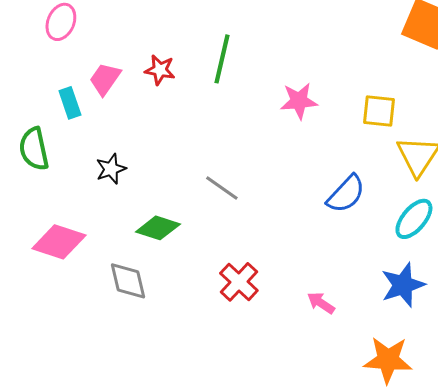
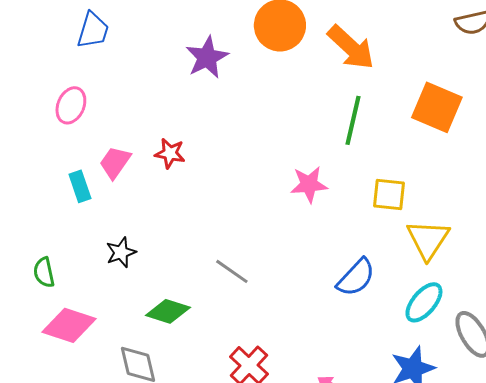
green line: (222, 59) -> (353, 120), moved
green semicircle: (34, 149) -> (44, 272), moved, size x0.7

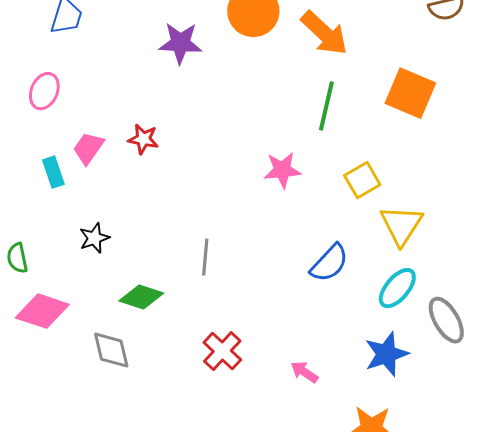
purple star: (207, 57) -> (180, 43), turned 30
yellow square: (389, 194) -> (362, 180), turned -36
gray line: (232, 271) -> (205, 257), turned 60

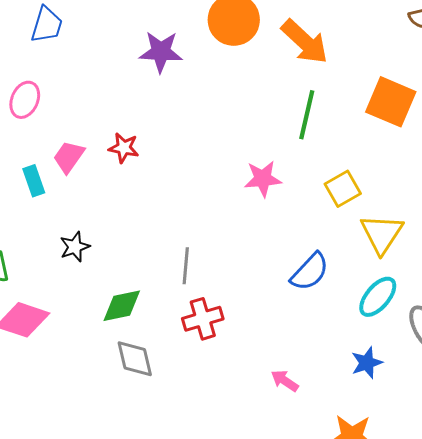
green diamond: (141, 297) -> (122, 306), turned -30
gray diamond: (111, 350) -> (135, 359), moved
red cross: (222, 351) -> (203, 319), moved, turned 30
blue star: (386, 354) -> (367, 363), size x0.7

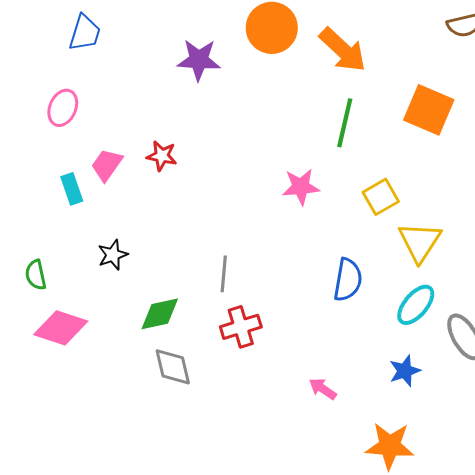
blue semicircle: (310, 272) -> (348, 280), turned -33

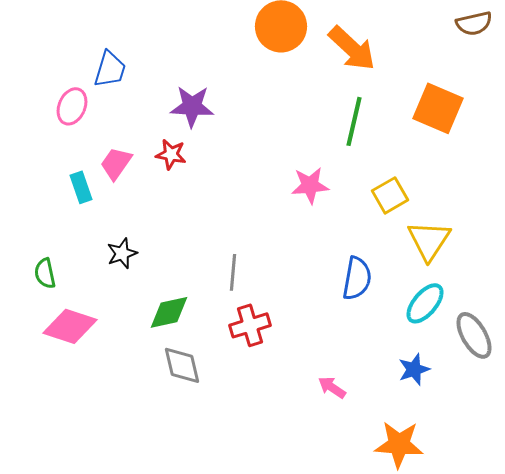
blue trapezoid: (85, 33) -> (110, 69), moved
purple star: (199, 60) -> (192, 106), moved

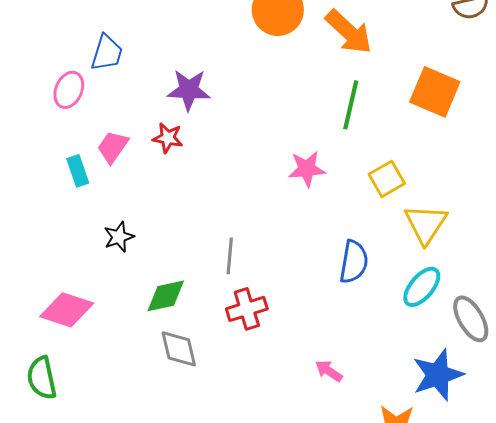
green semicircle: (45, 273) -> (42, 378), moved, size x1.4
blue star: (414, 369) -> (438, 375), moved, size x1.6

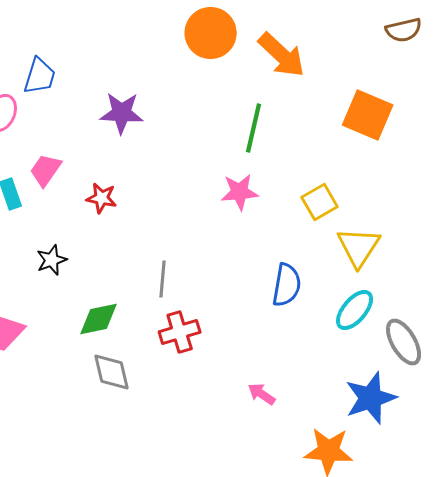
green line: (351, 105) -> (254, 128), moved
red star: (168, 138) -> (102, 198), moved

